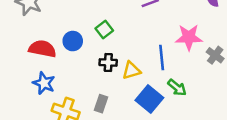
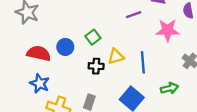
pink star: (189, 37) -> (168, 30), moved
yellow triangle: (132, 70) -> (116, 57), moved
green arrow: (177, 88) -> (169, 88), moved, turned -54

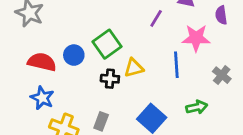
purple line: (134, 15) -> (156, 18), turned -40
green square: (93, 37) -> (107, 44), size x1.5
blue line: (143, 62) -> (176, 65), moved

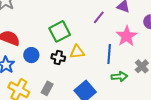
pink star: (196, 38) -> (127, 36), turned 30
blue circle: (74, 55) -> (31, 55), moved
green arrow: (197, 107) -> (119, 77), moved

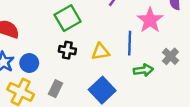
yellow triangle: (77, 52) -> (101, 52), moved
blue circle: (31, 55) -> (29, 63), moved

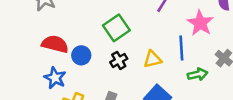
black cross: (67, 50) -> (119, 60), turned -35
blue circle: (29, 63) -> (81, 55), moved

